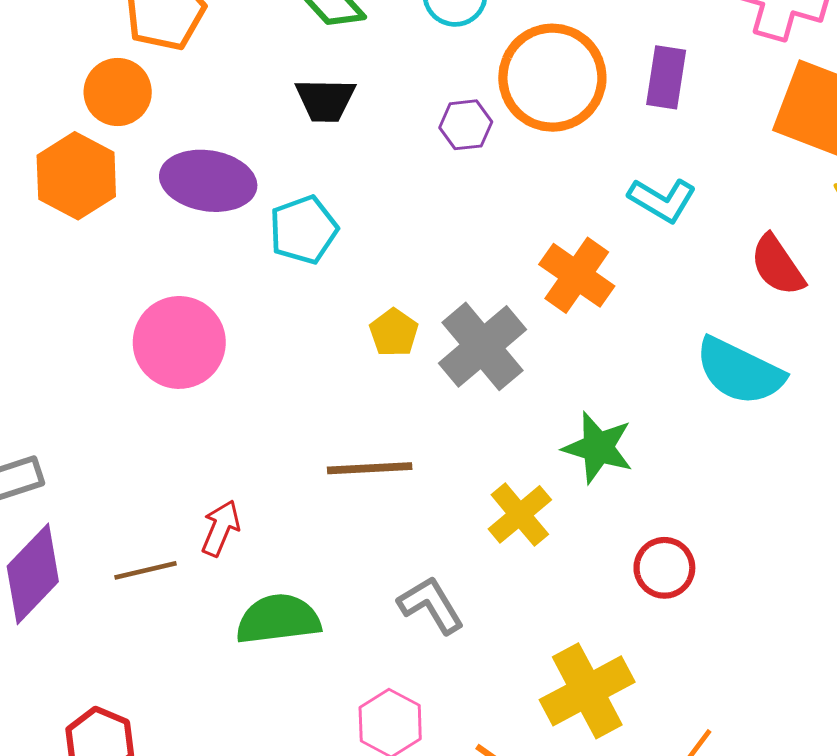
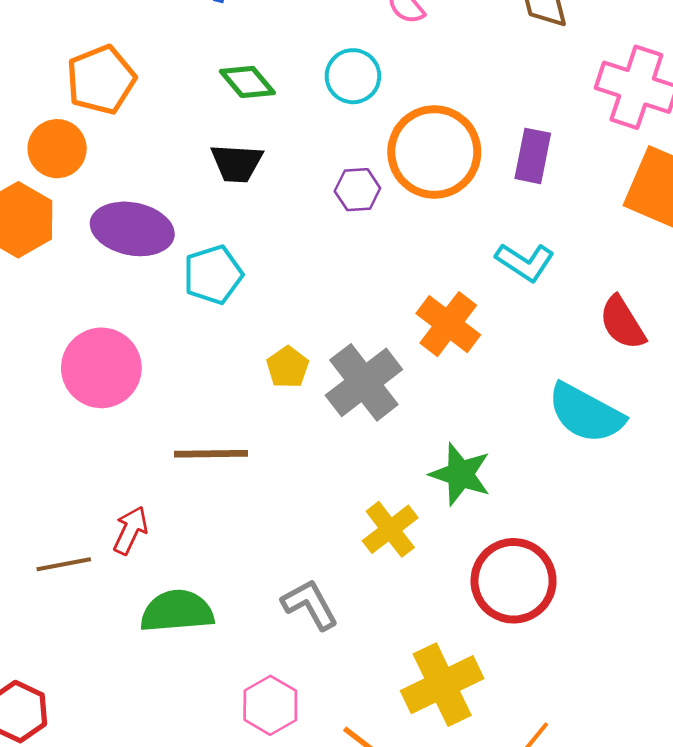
brown line: (370, 468) -> (211, 454), moved
red circle: (664, 568) -> (514, 581), size x1.6

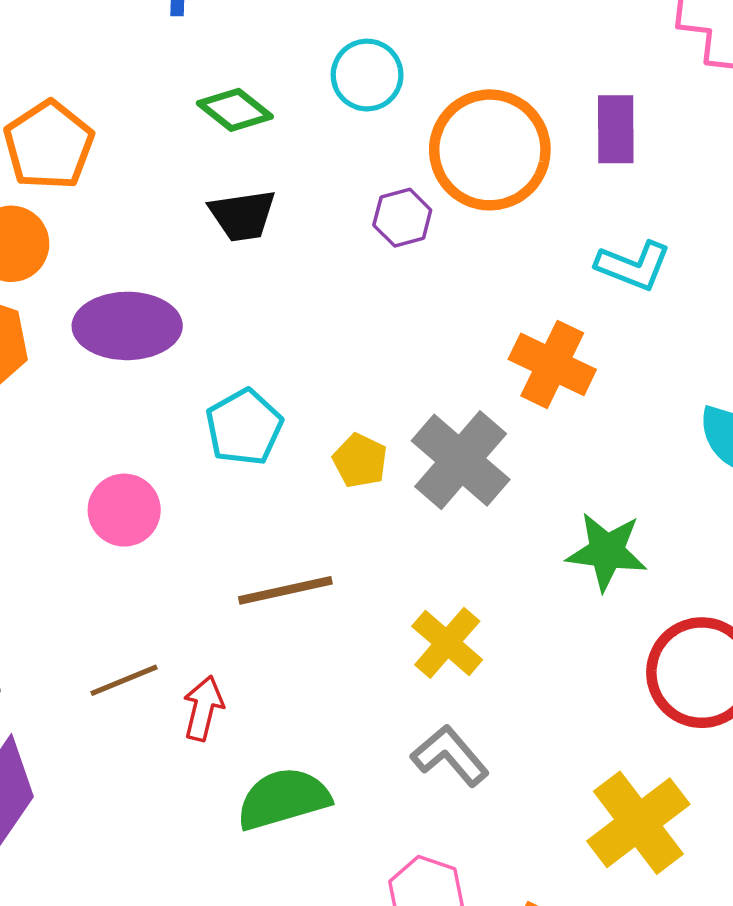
cyan pentagon: (213, 275) -> (244, 427), moved
pink circle: (101, 368) -> (124, 510), size x0.7
yellow cross: (390, 529) -> (447, 643), moved
brown line: (64, 564) -> (124, 680), moved

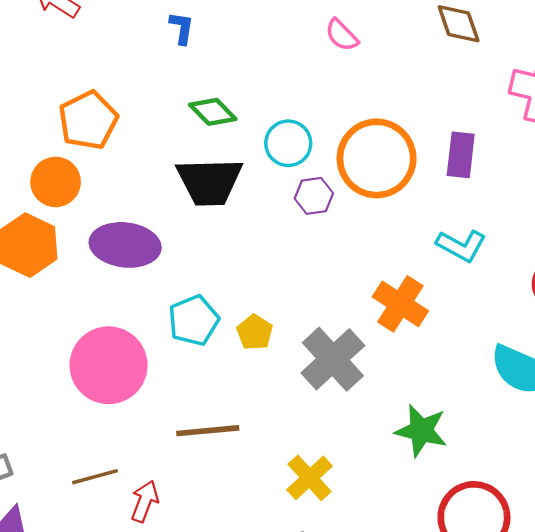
cyan circle: (367, 75) -> (288, 143), moved
black trapezoid: (243, 215) -> (209, 182), size x1.5
yellow pentagon: (360, 461) -> (255, 332), moved
pink circle: (124, 510) -> (109, 365), size x1.6

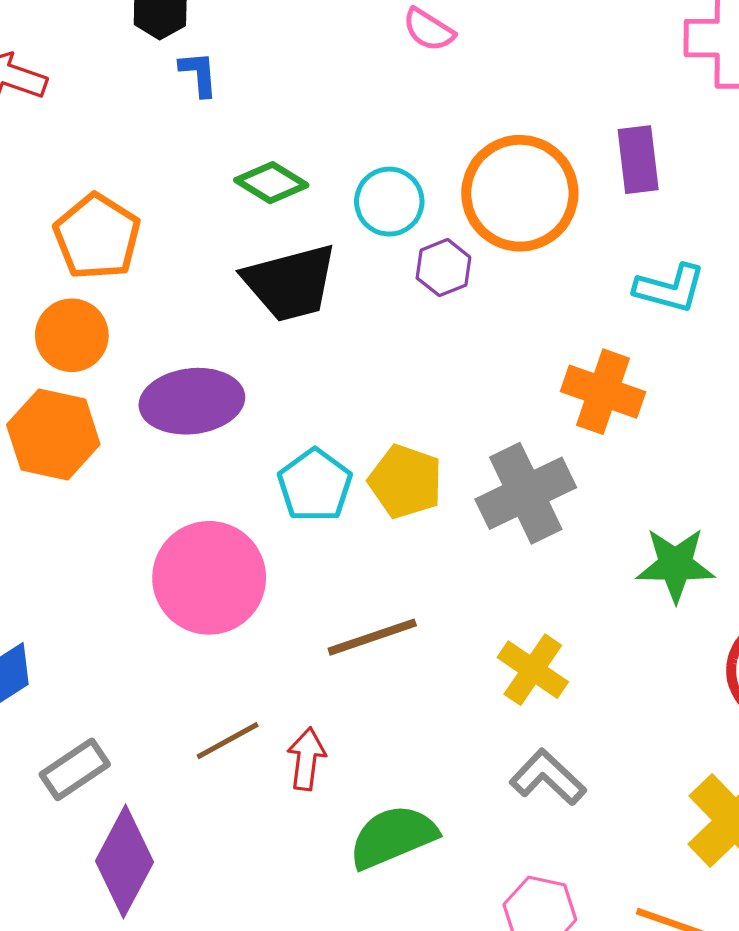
yellow pentagon: (255, 332) -> (406, 481), size x1.4
gray cross: (333, 359) -> (526, 493), turned 30

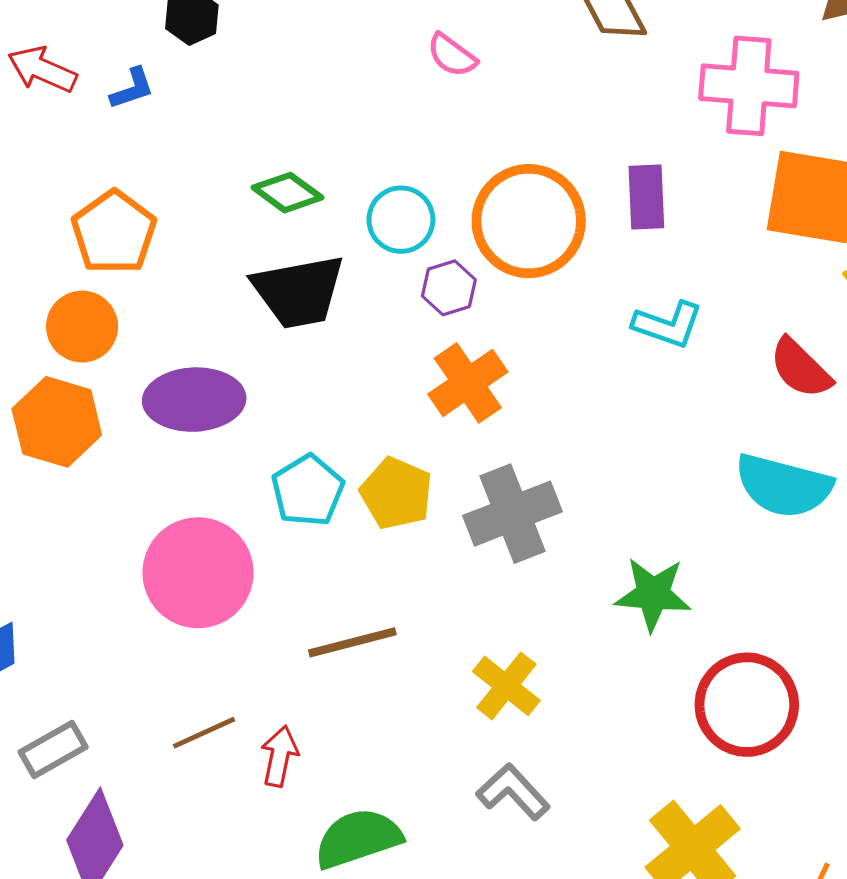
blue L-shape: (199, 74) -> (132, 89), moved, turned 72
orange cross: (603, 392) -> (468, 383), moved, turned 32

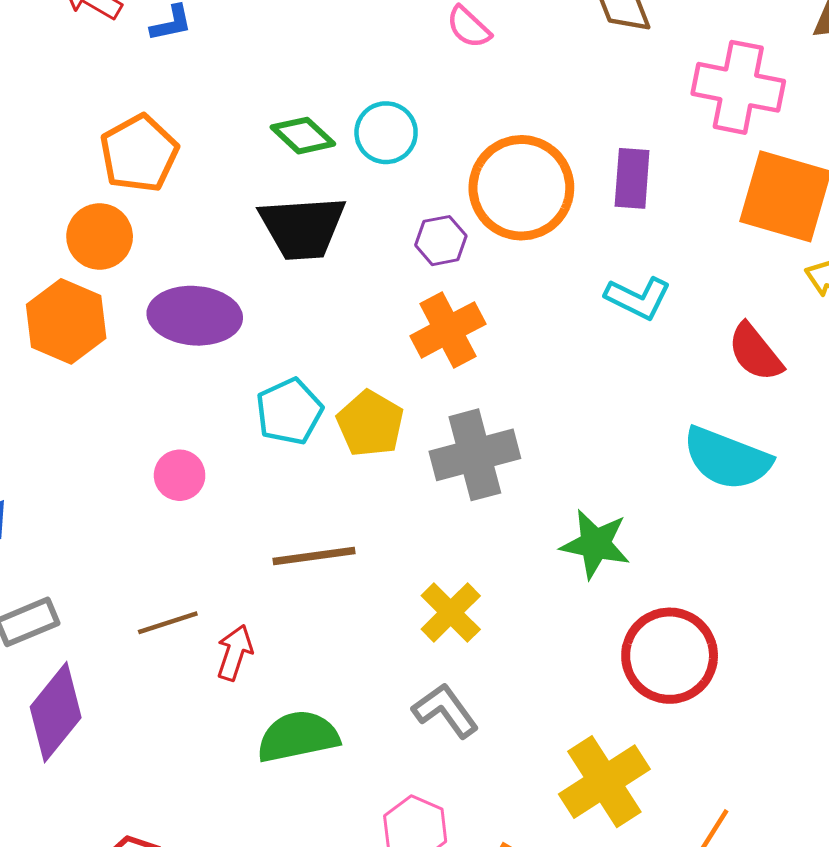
cyan circle: (401, 220) -> (386, 133), moved
pink circle: (198, 573) -> (180, 475), size x0.5

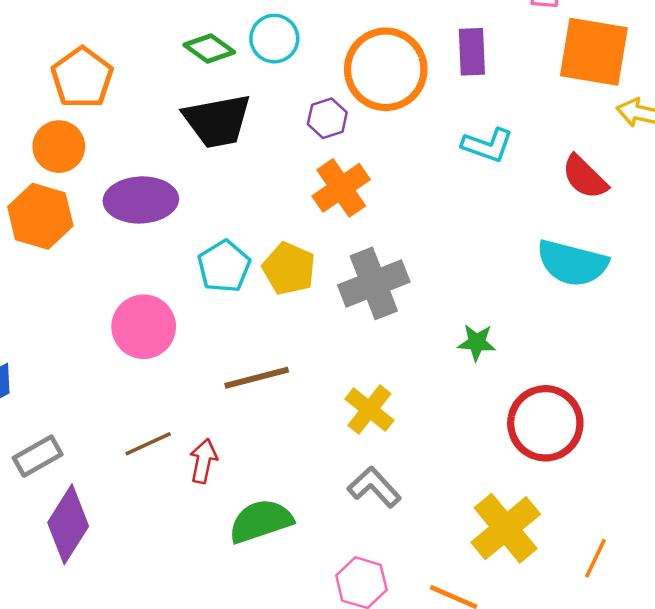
pink circle: (180, 475) -> (144, 327), size x1.6
green star: (595, 544) -> (477, 342), size x0.7

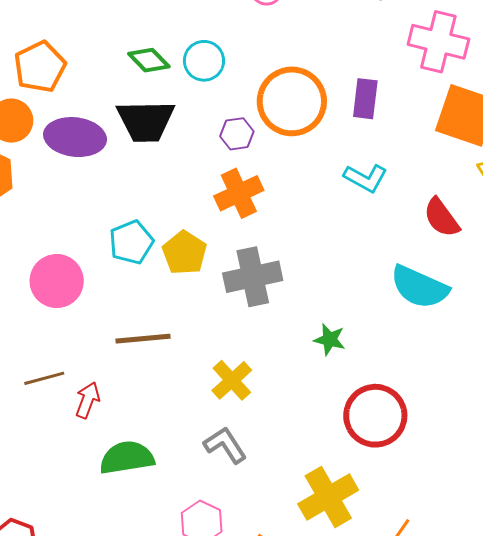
purple ellipse: (141, 200) -> (75, 137), moved

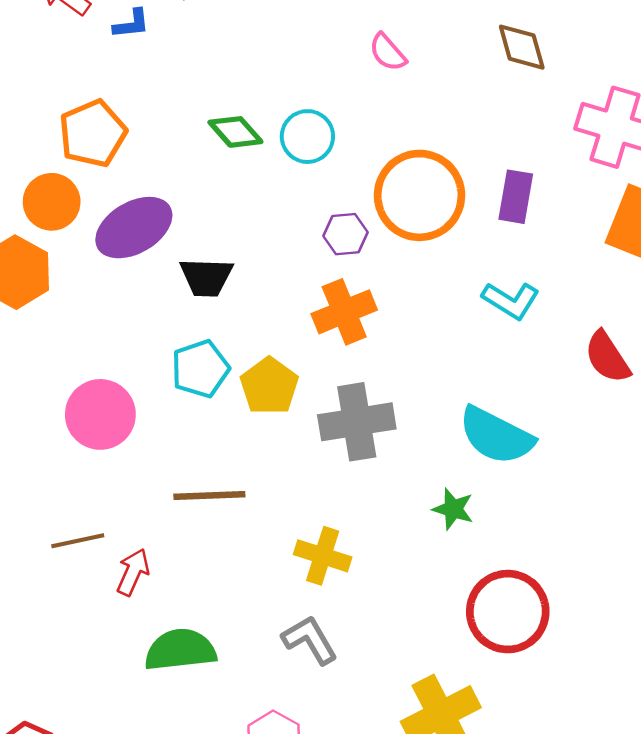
black trapezoid: (146, 121) -> (206, 277), moved, size x0.7
purple ellipse: (75, 137) -> (134, 228), turned -40
cyan semicircle: (419, 287) -> (496, 436), moved
yellow cross: (232, 380) -> (323, 556), turned -33

